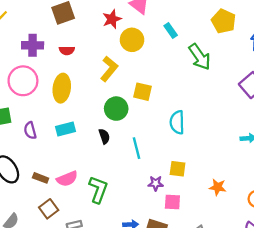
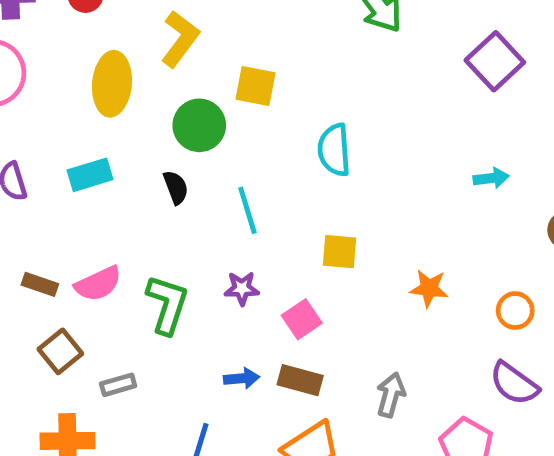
yellow ellipse: (62, 88) -> (112, 84), moved
purple star: (156, 183) -> (242, 288), moved
pink square: (172, 202) -> (302, 319), moved, turned -35

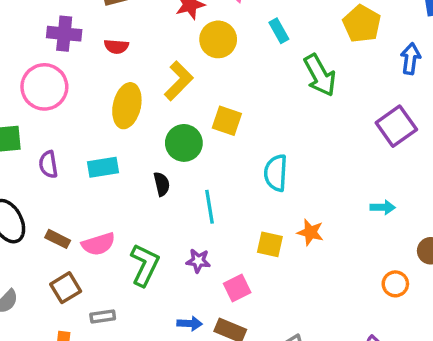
orange star: (429, 288) -> (310, 232), moved
orange circle: (515, 311) -> (395, 284), moved

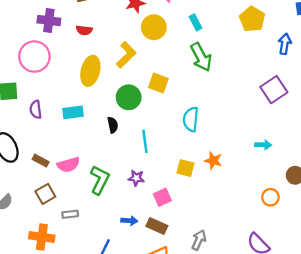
green arrow: (320, 75) -> (201, 57), moved

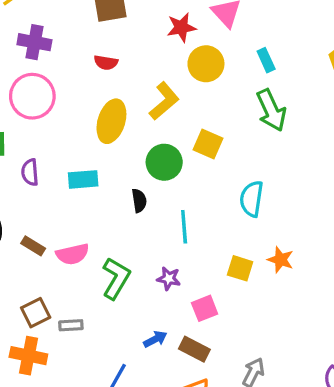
purple cross: (49, 21) -> (34, 42), moved
brown square: (45, 194) -> (36, 313), moved
blue arrow: (129, 221) -> (155, 339), turned -35

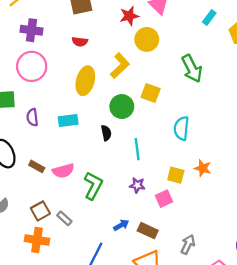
cyan rectangle: (266, 60) -> (209, 18), moved, turned 64
purple star: (169, 279) -> (137, 185), moved
pink square: (205, 308) -> (164, 199), moved
gray rectangle: (71, 325) -> (64, 218), turned 48

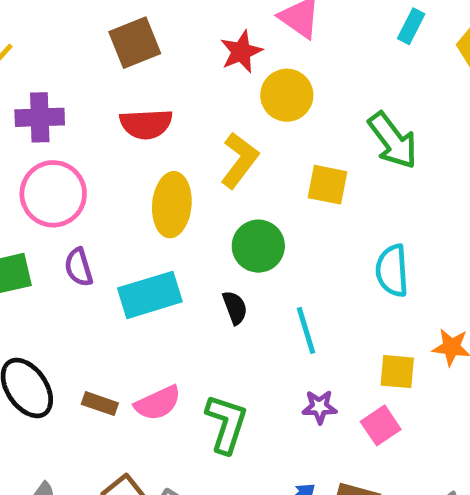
red semicircle: (80, 42) -> (146, 124), size x1.5
yellow square: (151, 93) -> (328, 185), moved
purple semicircle: (32, 117) -> (79, 267), moved
cyan rectangle: (68, 120) -> (150, 295), size x1.4

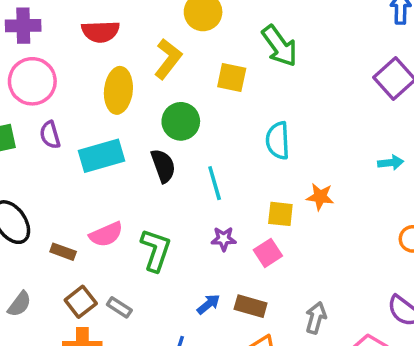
black semicircle: (235, 308) -> (163, 166), size x1.4
brown rectangle: (100, 404) -> (63, 252), moved

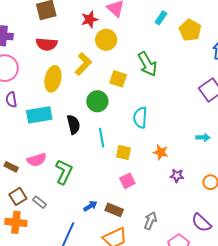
green circle: (181, 121) -> (97, 101), moved
yellow square: (280, 214) -> (124, 152), moved
purple star: (224, 239) -> (177, 176), moved

